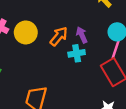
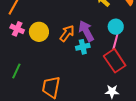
purple arrow: (82, 35) -> (86, 31), size x1.5

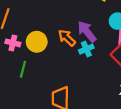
orange arrow: (67, 33) -> (67, 38), turned -72
green line: (16, 71) -> (23, 69), moved

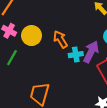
purple arrow: (87, 32) -> (91, 52), moved, turned 50

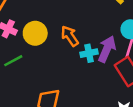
green line: (12, 58) -> (13, 61), turned 35

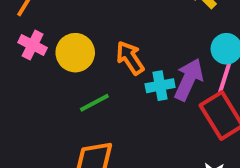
green line: (13, 61) -> (94, 103), moved

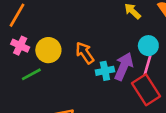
green line: (94, 103) -> (31, 74), moved

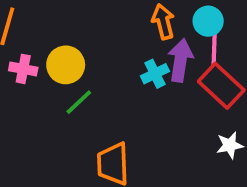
orange arrow: (85, 53) -> (163, 22), moved, turned 35
green line: (31, 74) -> (79, 102), moved

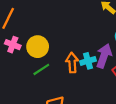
orange arrow: (163, 22) -> (72, 63), moved

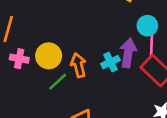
orange arrow: (72, 63) -> (78, 65), moved

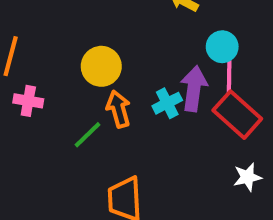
yellow circle: (49, 56) -> (101, 66), moved

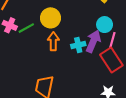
cyan circle: (222, 47) -> (105, 25), moved
green line: (88, 135) -> (26, 28), moved

